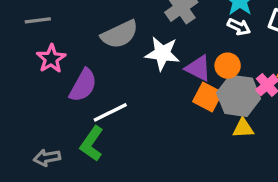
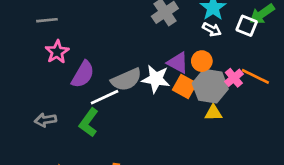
gray semicircle: (120, 34) -> (126, 80), moved
white star: (162, 53) -> (156, 79), moved
gray arrow: (47, 158) -> (45, 120), moved

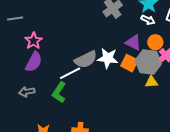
gray line: (47, 20) -> (15, 19), moved
orange circle: (202, 61) -> (155, 42), moved
purple triangle: (178, 63) -> (133, 43), moved
purple semicircle: (83, 74) -> (34, 62), moved

